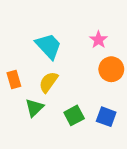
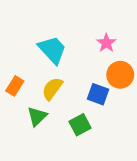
orange rectangle: (14, 79) -> (15, 86), turned 48
blue square: (106, 117) -> (98, 94), moved

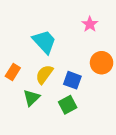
pink star: (106, 43) -> (90, 24), moved
blue square: (98, 94) -> (72, 80), moved

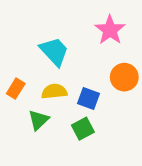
pink star: (90, 24) -> (110, 30), size x1.5
yellow semicircle: (44, 74) -> (54, 91), turned 48

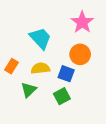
orange circle: (124, 77) -> (80, 54), moved

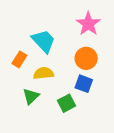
orange rectangle: (11, 66) -> (19, 59), moved
blue square: (66, 74) -> (84, 84), moved

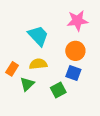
pink star: (88, 24) -> (77, 21), turned 30
orange rectangle: (19, 59) -> (12, 69), moved

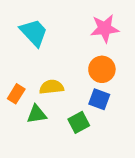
cyan trapezoid: (38, 36) -> (34, 33), moved
green triangle: (27, 84) -> (37, 114), turned 35

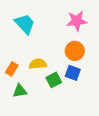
green triangle: (37, 114) -> (20, 91), moved
green square: (79, 122) -> (54, 80), moved

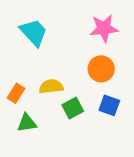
blue square: (73, 73) -> (109, 105), moved

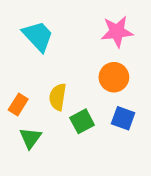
yellow semicircle: (51, 86) -> (58, 97), turned -75
green triangle: (27, 123) -> (30, 138), turned -45

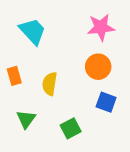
orange rectangle: (18, 105) -> (14, 76), moved, turned -48
green square: (82, 121) -> (71, 128), moved

